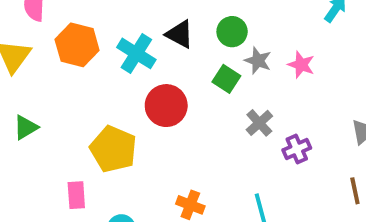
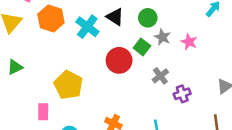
red circle: (166, 106) -> (119, 60), moved

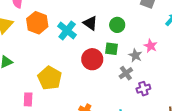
gray star: (162, 37) -> (135, 55), moved
green square: (142, 47) -> (112, 49), turned -32

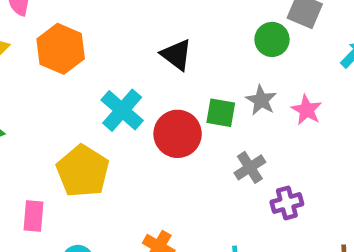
green circle: (117, 25) -> (272, 39), moved
cyan cross: (67, 31) -> (122, 110), moved
gray star: (135, 55) -> (261, 100), moved

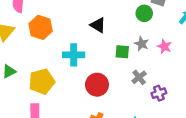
cyan cross: (122, 110) -> (74, 55), turned -36
red circle: (178, 134) -> (97, 85), moved
yellow pentagon: (83, 171) -> (42, 82), moved, turned 30

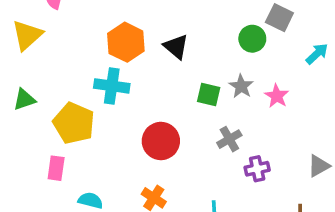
orange hexagon: (41, 27) -> (126, 42), moved
cyan cross: (74, 55) -> (112, 86), moved
yellow pentagon: (42, 82) -> (74, 123), turned 30

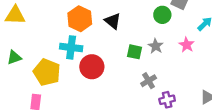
yellow triangle: (27, 35) -> (15, 15), turned 45
pink star: (277, 96) -> (187, 45), moved
red circle: (161, 141) -> (92, 67), moved

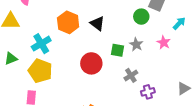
cyan cross: (71, 47) -> (41, 44), moved, turned -36
red circle: (92, 67) -> (91, 63), moved

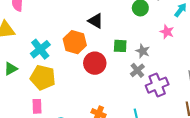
orange hexagon: (68, 22) -> (75, 42), moved
gray star: (136, 44) -> (143, 51), moved
purple cross: (148, 92) -> (157, 85), size x1.5

